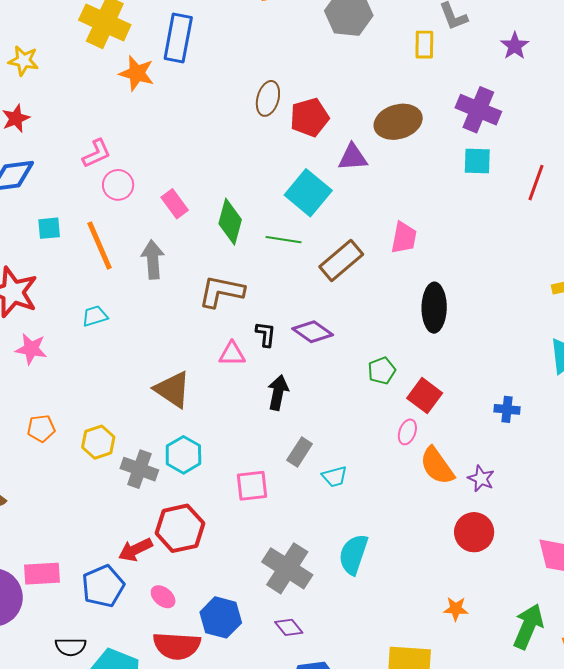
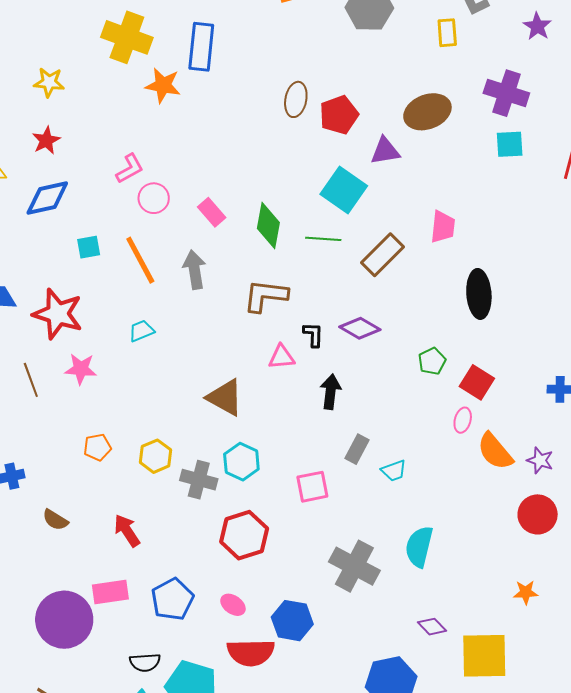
red arrow: (135, 550) -> (127, 531), moved, turned 88
purple diamond: (289, 627) -> (432, 627), moved

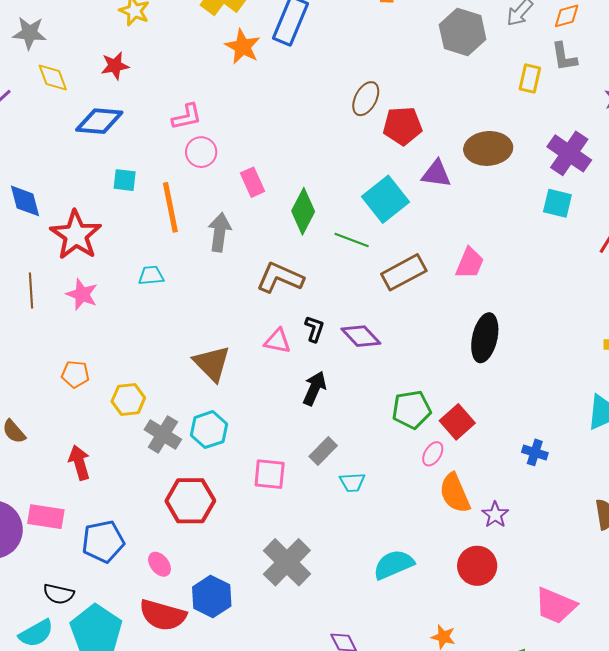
green pentagon: (432, 361) -> (412, 410), moved, size x1.4
cyan semicircle: (419, 547) -> (394, 565), moved, turned 36

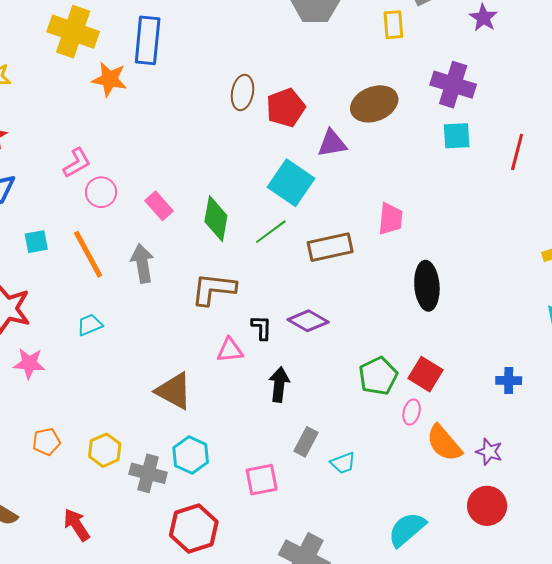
green line: (352, 240) -> (271, 232), turned -40
brown rectangle: (404, 272) -> (330, 247), turned 33

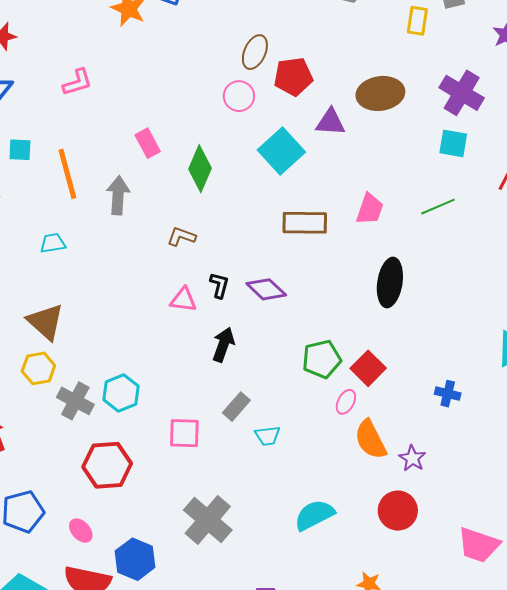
pink circle: (101, 192) -> (239, 96), moved
green line: (271, 232) -> (438, 207), moved
brown L-shape: (214, 289) -> (181, 237), size x0.6
brown triangle: (174, 391) -> (46, 322), moved

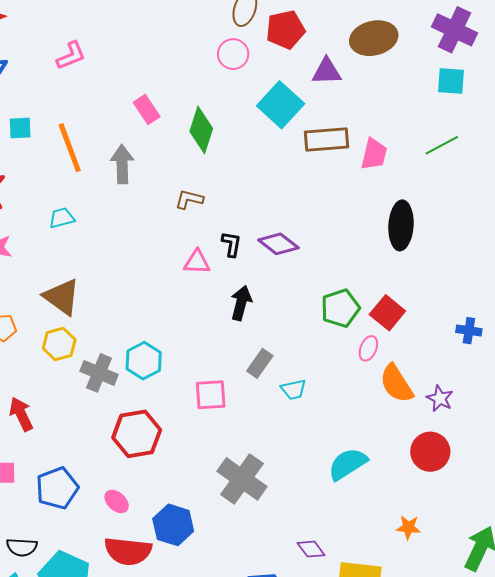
brown rectangle: (305, 223) -> (327, 139), moved

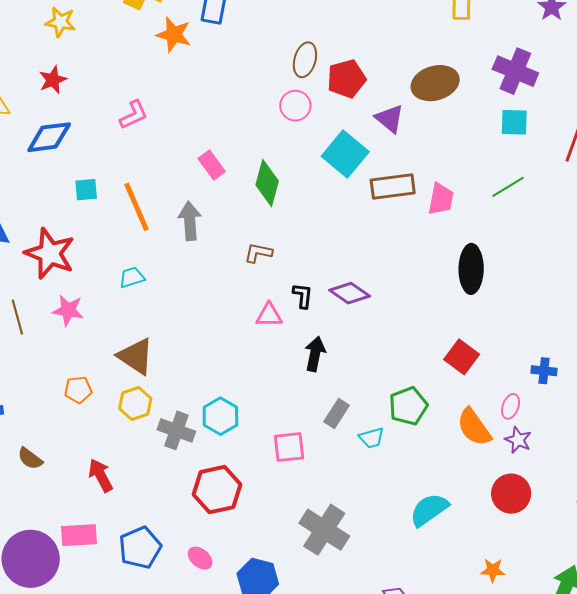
purple triangle: (327, 71) -> (390, 119), turned 44
green pentagon: (340, 308) -> (408, 406), moved
pink ellipse: (368, 348) -> (511, 406), moved

